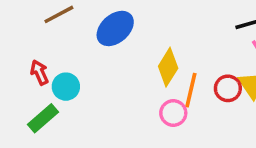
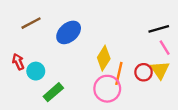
pink circle: (173, 113) -> (107, 89), size x1.5
green rectangle: (43, 118) -> (53, 92), moved

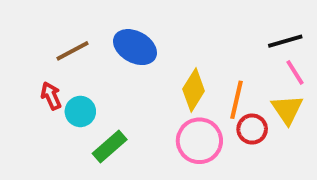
brown line: (31, 23) -> (73, 51), moved
blue ellipse: (69, 32) -> (135, 47), turned 70
red circle: (144, 72) -> (252, 129), moved
orange line: (119, 73) -> (237, 100), moved

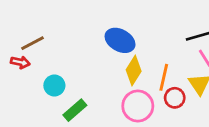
blue ellipse: (135, 47) -> (120, 40), moved
brown line: (73, 51) -> (33, 43), moved
red arrow: (51, 96) -> (20, 62), moved, turned 126

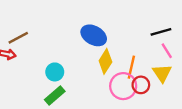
cyan circle: (54, 85) -> (55, 72), moved
pink circle: (138, 106) -> (123, 86), moved

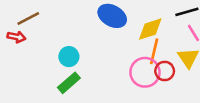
yellow diamond: (105, 61) -> (150, 29), moved, turned 40

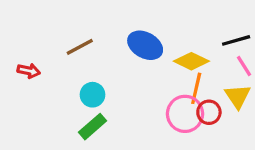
brown line: (28, 19) -> (80, 47), moved
yellow diamond: (150, 29) -> (191, 61), turned 44

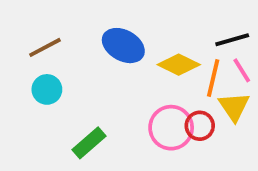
orange line: (196, 88) -> (213, 78), moved
cyan circle: (92, 95) -> (47, 89), moved
green rectangle: (92, 127) -> (89, 143), moved

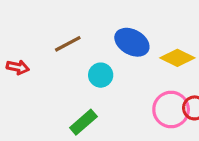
cyan circle: (47, 89) -> (101, 75), moved
green rectangle: (89, 143) -> (83, 122), moved

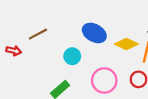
brown line: (68, 44) -> (38, 34), moved
pink circle: (171, 110) -> (104, 80), moved

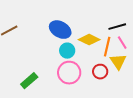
cyan circle: (72, 56) -> (67, 51), moved

